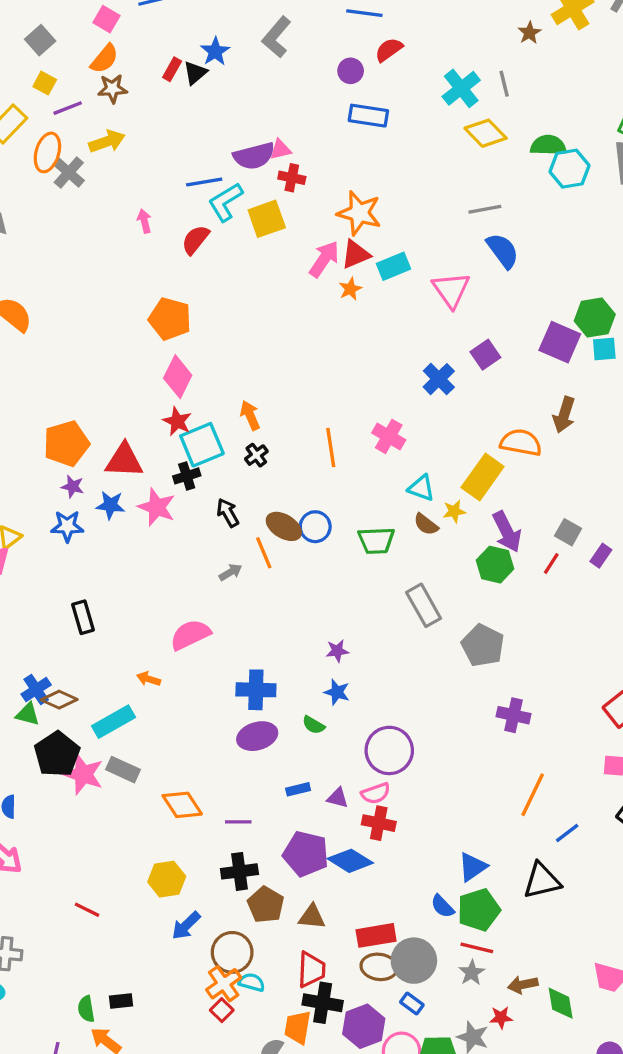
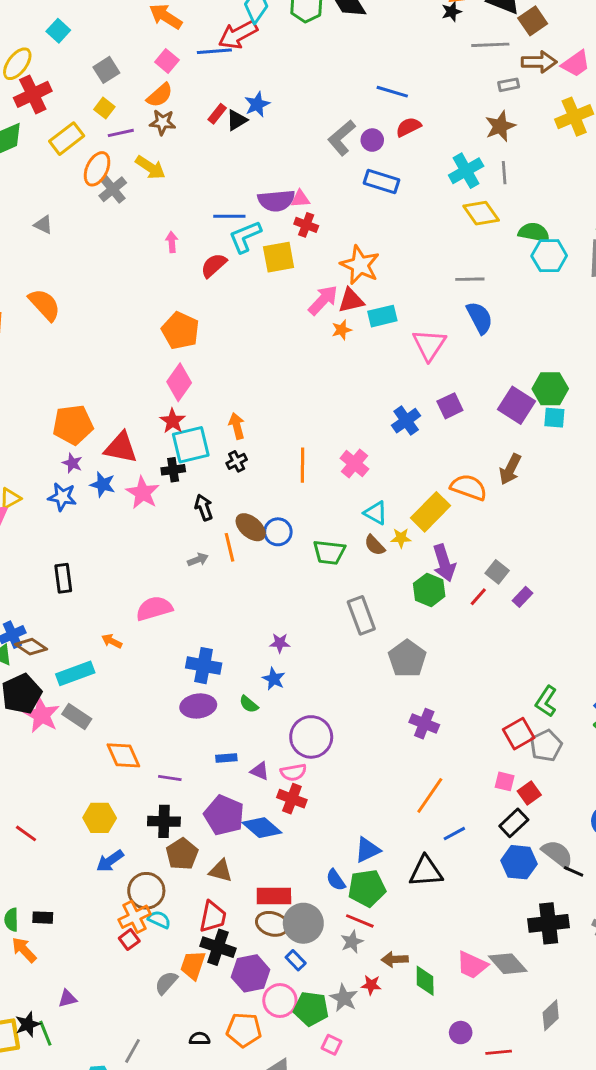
brown star: (529, 33) -> (500, 126), moved, size x1.5
gray L-shape: (277, 37) -> (342, 138), moved
yellow arrow: (107, 141) -> (150, 168), turned 44

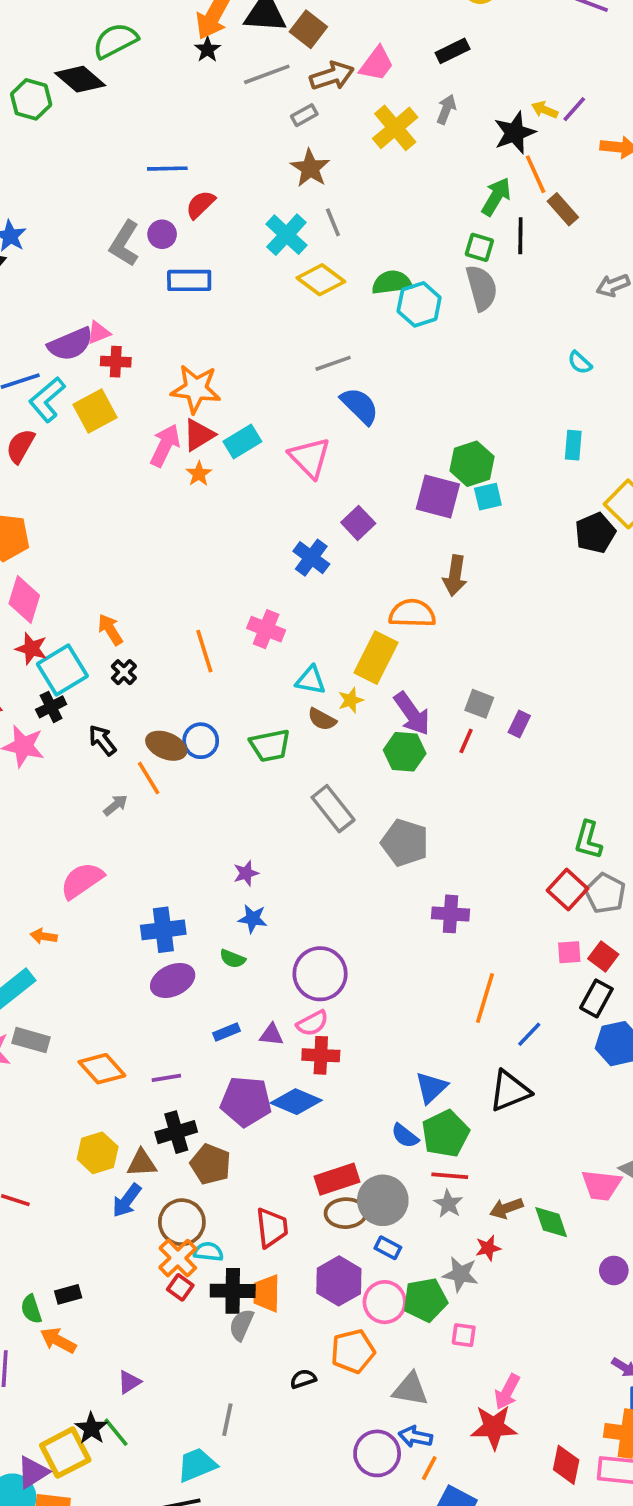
brown triangle: (221, 871) -> (142, 1163), moved
black cross: (218, 947) -> (233, 1291), moved

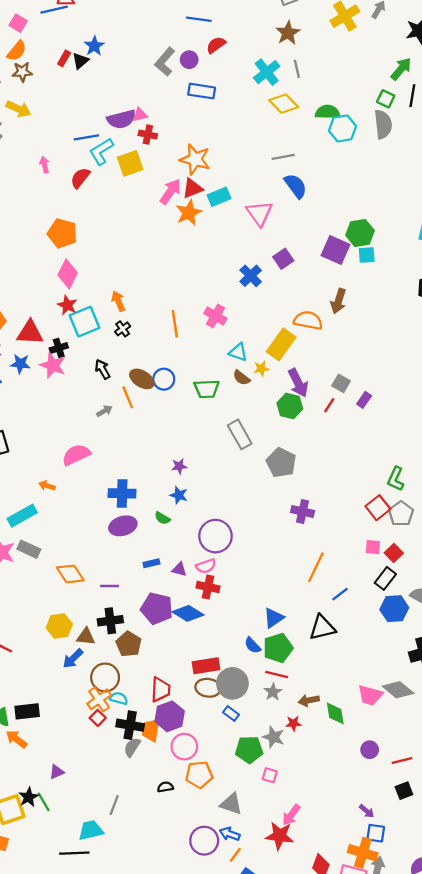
orange star: (199, 474) -> (189, 213), size x1.6
black cross: (51, 707) -> (59, 348), moved
purple hexagon: (339, 1281) -> (170, 716), moved
black rectangle: (68, 1294) -> (27, 711), size x1.5
pink circle: (385, 1302) -> (184, 747), moved

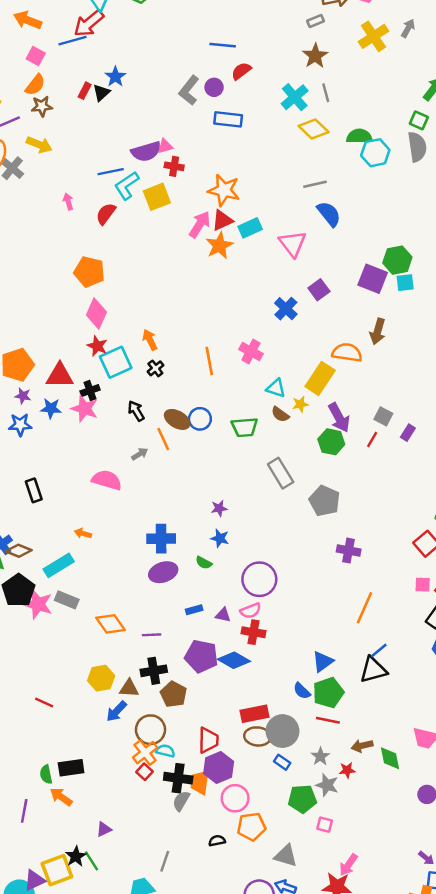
pink semicircle: (76, 455) -> (107, 480), moved, turned 44
blue line: (340, 594) -> (379, 651), moved
gray star: (273, 692) -> (320, 756), moved

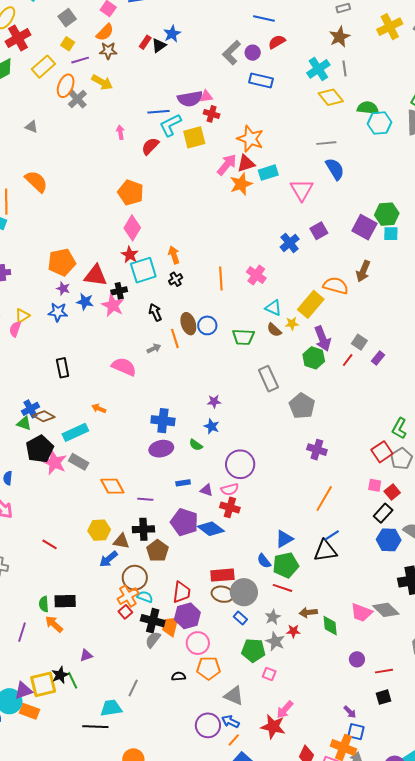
brown ellipse: (177, 419) -> (188, 324), turned 35

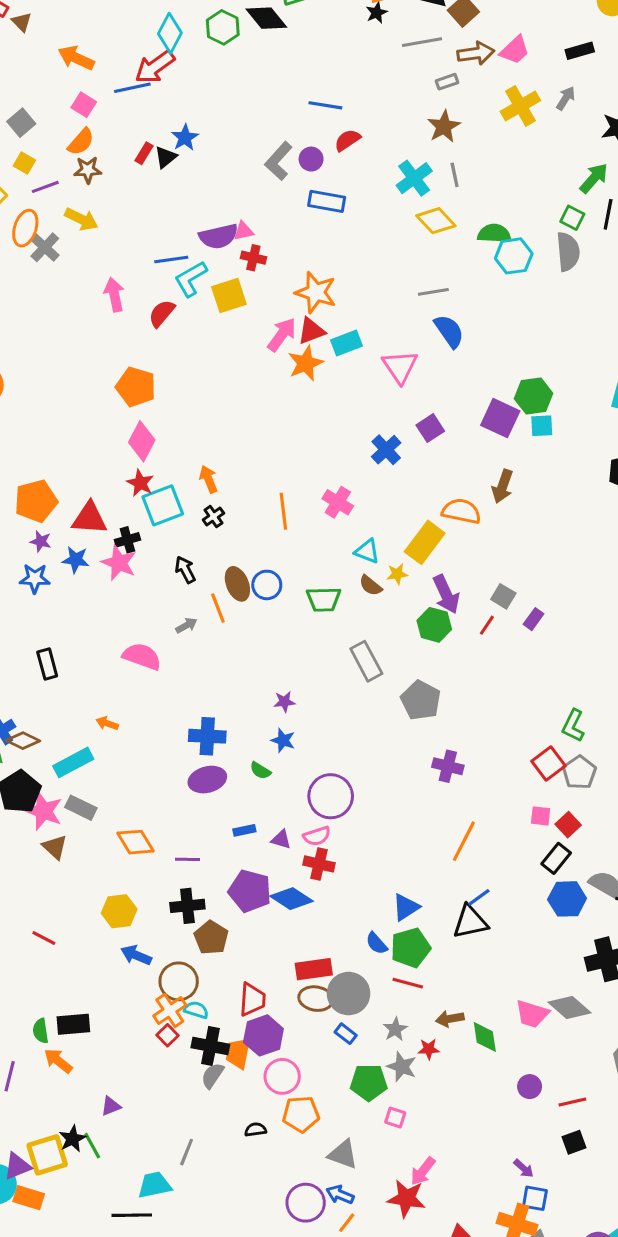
pink arrow: (120, 132) -> (114, 295), size x1.5
brown triangle: (121, 541) -> (55, 847), moved, turned 36
blue arrow: (108, 559) -> (136, 955), turned 66

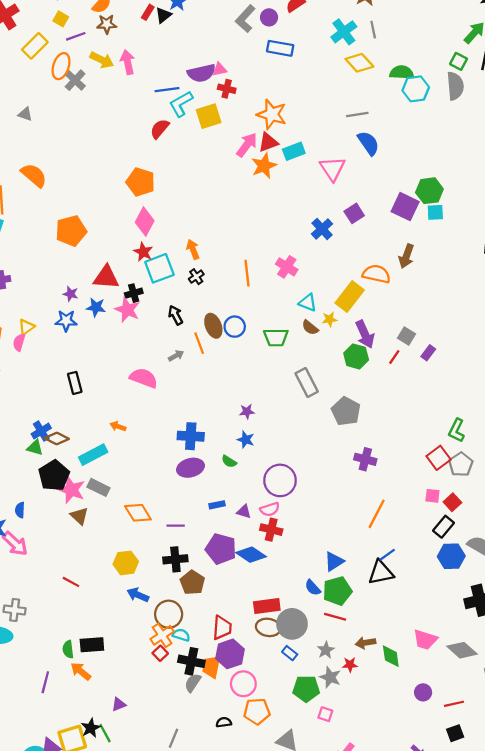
pink arrow: (114, 295) -> (128, 62), moved
orange pentagon: (36, 501) -> (71, 231), moved
gray diamond: (570, 1007) -> (462, 650), moved

